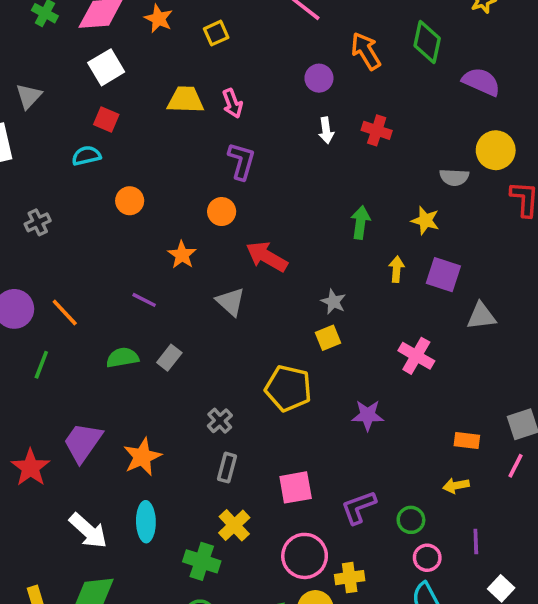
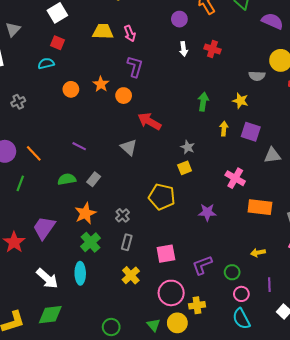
orange star: (182, 255) -> (101, 84), moved
orange rectangle: (467, 441) -> (260, 207), moved, size x1.6
orange star: (142, 457) -> (85, 213), moved
green cross: (202, 561) -> (91, 242), moved, turned 30

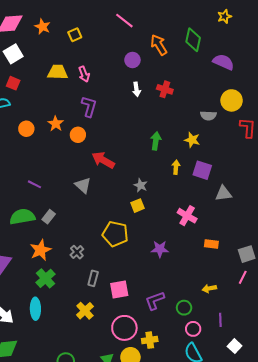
green semicircle: (67, 179) -> (22, 217), size x1.4
orange rectangle: (260, 207) -> (211, 244), size x0.6
gray rectangle: (127, 242) -> (93, 278), moved

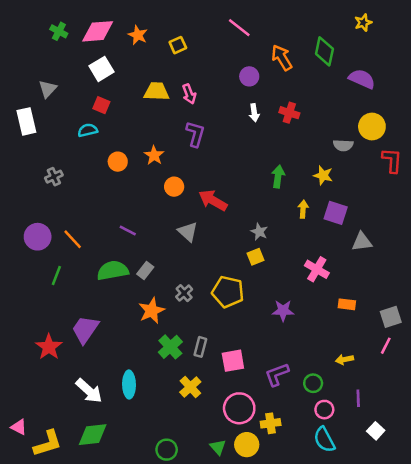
orange circle: (78, 135) -> (174, 187), moved
orange star: (40, 250) -> (152, 311), moved
gray cross: (77, 252) -> (184, 293), moved
green cross: (46, 278) -> (170, 347), moved

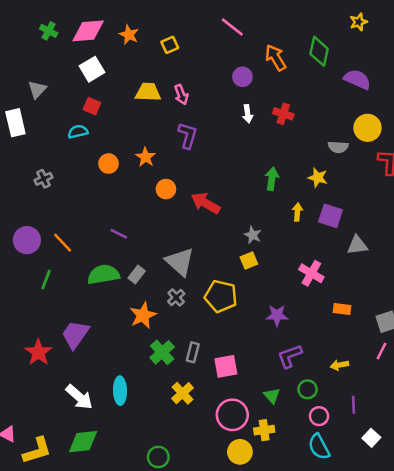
gray triangle: (188, 232) -> (180, 262), moved, size x1.4
purple L-shape: (277, 374) -> (290, 356), moved
green triangle: (218, 447) -> (272, 396), moved

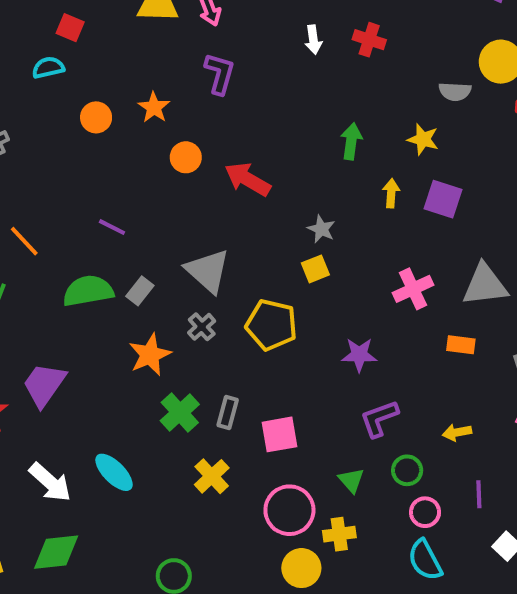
gray triangle: (357, 245) -> (485, 285), moved, size x1.4
pink cross: (311, 273) -> (413, 289), turned 35
cyan ellipse: (120, 391) -> (114, 472), turned -44

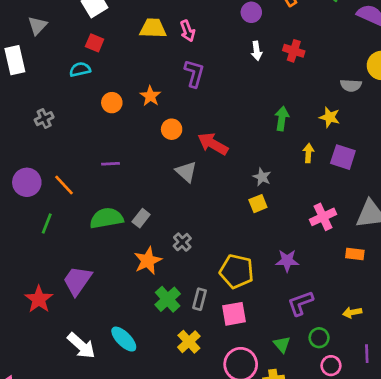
purple line: (112, 227) -> (111, 164), moved, turned -30
gray triangle: (208, 271) -> (186, 172), moved, size x0.7
yellow pentagon: (271, 325) -> (237, 271), moved

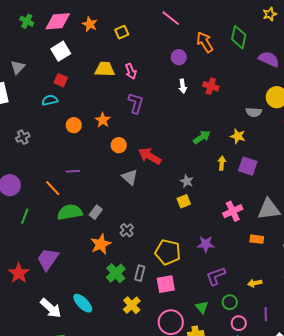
green arrow: (282, 119) -> (202, 137), turned 48
orange line: (64, 185) -> (53, 188), moved

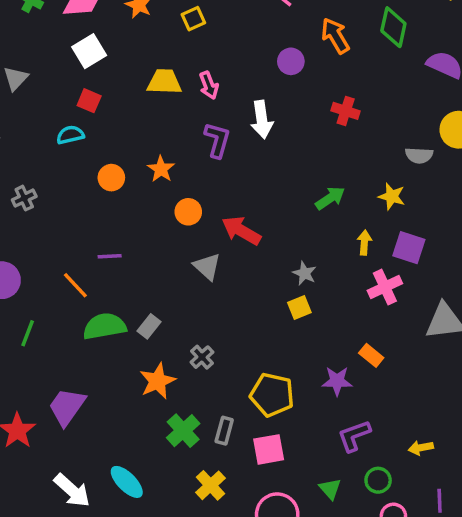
white arrow: (183, 86) -> (262, 119), moved, size x1.5
pink cross: (233, 211) -> (385, 287), moved
orange rectangle: (257, 239) -> (371, 355), moved, turned 32

